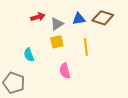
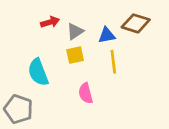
blue triangle: (79, 19) -> (107, 35), moved
cyan semicircle: (29, 55) -> (38, 72), size x1.5

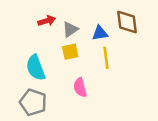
brown diamond: (136, 23) -> (127, 22), turned 65
gray pentagon: (18, 109) -> (33, 102), moved

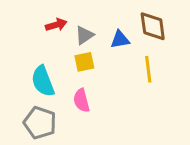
yellow line: (106, 58) -> (148, 69), moved
pink semicircle: (80, 87) -> (81, 100), moved

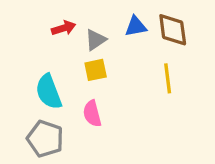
blue triangle: (120, 40) -> (136, 26), moved

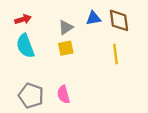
red arrow: (64, 28) -> (23, 19), moved
cyan semicircle: (49, 92) -> (25, 46), moved
pink semicircle: (92, 114) -> (63, 94), moved

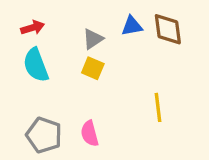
yellow square: (66, 48) -> (93, 68), turned 35
yellow line: (115, 54) -> (158, 107), moved

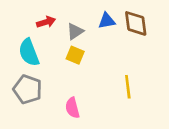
red arrow: (33, 28) -> (46, 22), moved
gray pentagon: (44, 135) -> (28, 89), moved

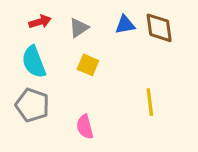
red arrow: (46, 22) -> (40, 22), moved
gray triangle: (75, 31) -> (79, 28), moved

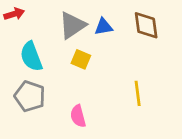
red arrow: (40, 22) -> (14, 14), moved
blue triangle: (125, 25) -> (104, 27), moved
gray triangle: (79, 28) -> (72, 25), size x1.5

